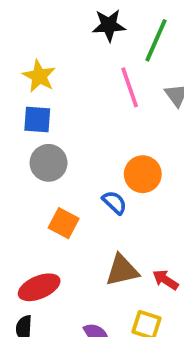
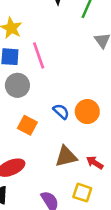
pink line: (130, 87) -> (39, 55), moved
orange circle: (143, 174) -> (87, 112), moved

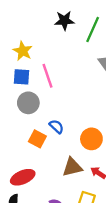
blue semicircle: (61, 112) -> (57, 127), moved
orange circle: (87, 112) -> (91, 139), moved

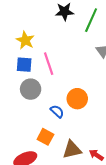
orange square: (37, 139) -> (45, 137), moved
orange circle: (91, 139) -> (77, 99), moved

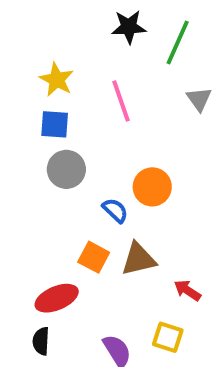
pink line: (49, 64) -> (121, 101), moved
brown triangle: (72, 150) -> (139, 259), moved

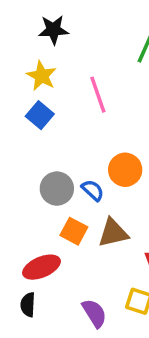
black star: (129, 27) -> (53, 30), moved
blue square: (55, 124) -> (40, 115), turned 36
gray circle: (66, 169) -> (57, 189), moved

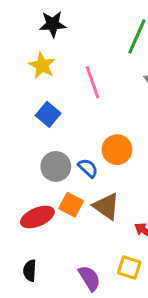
blue square: (40, 115) -> (48, 114), moved
brown triangle: (113, 233) -> (106, 206), turned 48
red ellipse: (41, 267) -> (37, 217), moved

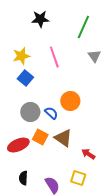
black star: (53, 24) -> (40, 19), moved
yellow star: (42, 65) -> (21, 56), moved, turned 30
black semicircle: (30, 271) -> (23, 178), moved

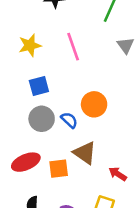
blue square: (25, 78) -> (39, 86), moved, turned 35
orange square: (40, 137) -> (59, 169), moved, turned -35

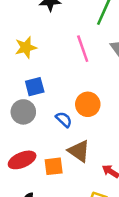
pink line: (73, 47) -> (83, 49), moved
gray circle: (42, 119) -> (23, 112), moved

